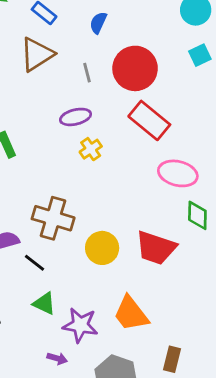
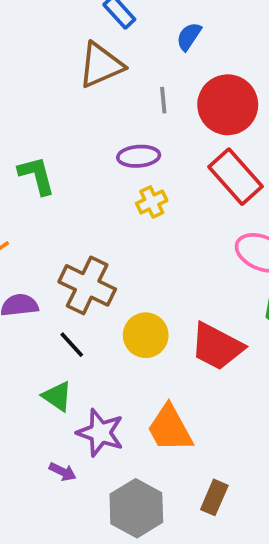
black line: (34, 263) -> (72, 345), moved

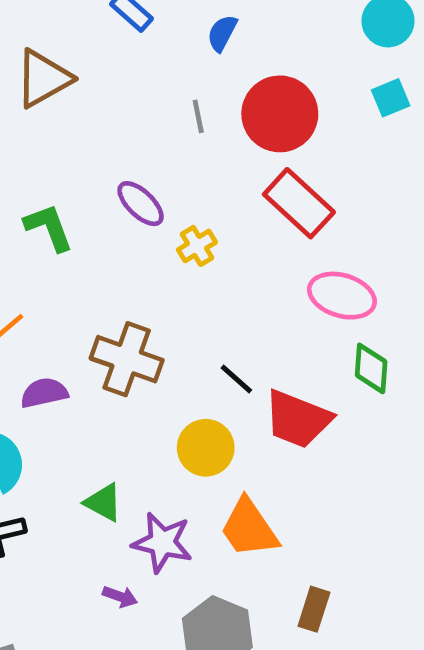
brown triangle: (101, 65) -> (43, 78), moved
purple ellipse: (139, 156) -> (141, 204), moved, turned 54
yellow circle: (146, 335) -> (206, 448), moved
black line: (72, 345) -> (236, 379), moved

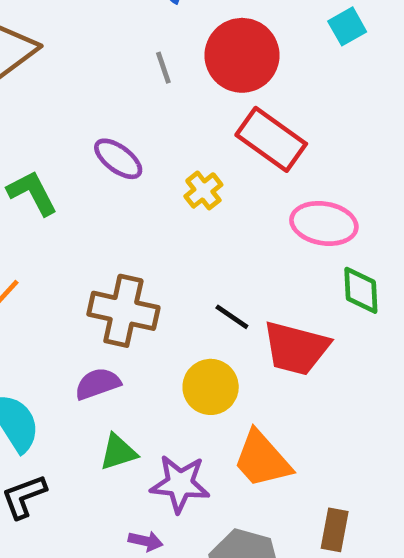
yellow cross: (197, 246) -> (203, 190), moved
purple semicircle: (44, 393) -> (98, 384), moved
green triangle: (103, 502) -> (118, 452), turned -39

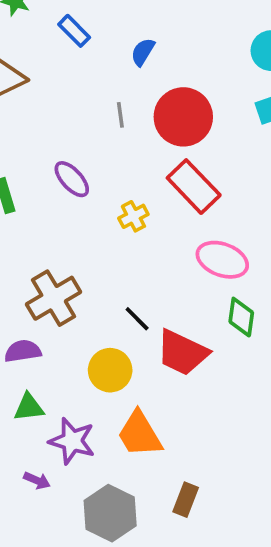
brown cross: (123, 311) -> (54, 298), turned 36

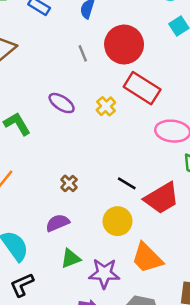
yellow cross: (133, 216) -> (106, 106), moved
brown cross: (54, 298) -> (69, 183), size x0.5
red trapezoid: (182, 353) -> (162, 198), turned -42

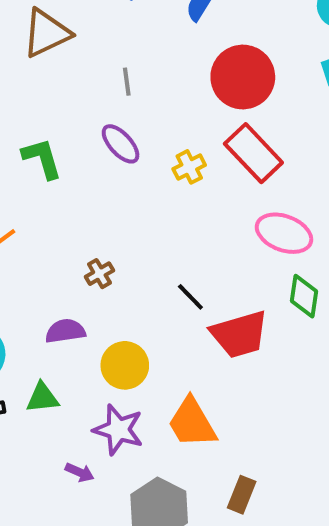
gray line: (83, 53) -> (127, 82), moved
yellow circle: (117, 221) -> (125, 365), moved
green triangle: (71, 259) -> (42, 398), moved

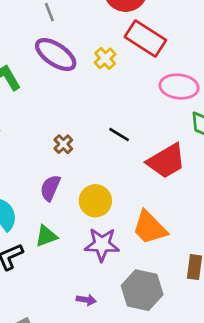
purple ellipse: (121, 144) -> (56, 55), size x1.4
black line: (190, 297) -> (119, 134), moved
purple semicircle: (65, 331) -> (50, 188), turned -44
purple arrow: (80, 472) -> (86, 300), moved

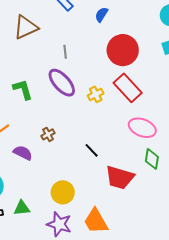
brown cross: (63, 144) -> (48, 134), moved
red trapezoid: (166, 161) -> (120, 178), turned 32
purple semicircle: (50, 188) -> (23, 153), moved, turned 78

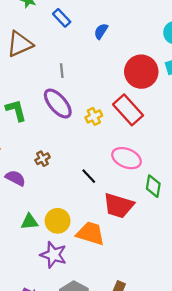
red circle: (123, 50) -> (141, 72), moved
pink ellipse: (142, 128) -> (126, 158), moved
green triangle: (22, 208) -> (29, 222), moved
orange trapezoid: (96, 221) -> (90, 233), moved, turned 136

